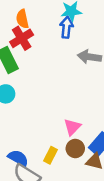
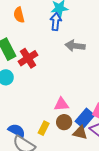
red cross: (22, 38) -> (28, 58), moved
pink triangle: (72, 127) -> (61, 104), turned 42

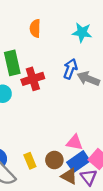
blue arrow: (56, 21) -> (70, 69), moved
pink triangle: (61, 104) -> (75, 142), moved
yellow rectangle: (44, 128) -> (30, 161), turned -64

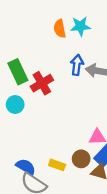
orange semicircle: (35, 28) -> (60, 29), moved
yellow rectangle: (30, 161) -> (57, 165), turned -35

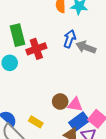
brown circle: (81, 159) -> (60, 102), moved

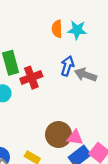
brown circle: (60, 102) -> (58, 134), size x1.5

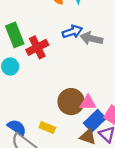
blue arrow: (67, 66) -> (72, 32), turned 60

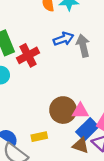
gray arrow: (91, 38) -> (83, 46), turned 65
yellow rectangle: (47, 127) -> (39, 137), turned -35

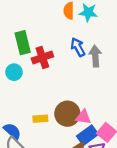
blue arrow: (63, 39) -> (78, 47), turned -108
yellow rectangle: (39, 137) -> (40, 119), moved

